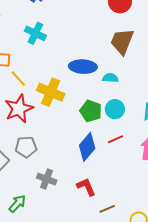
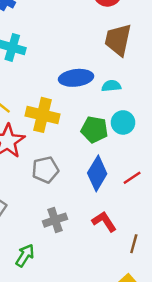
red line: (115, 139) -> (132, 178), moved
gray pentagon: (26, 147) -> (45, 170), moved
gray cross: (47, 179) -> (55, 220), turned -30
brown line: (107, 209) -> (134, 244), turned -42

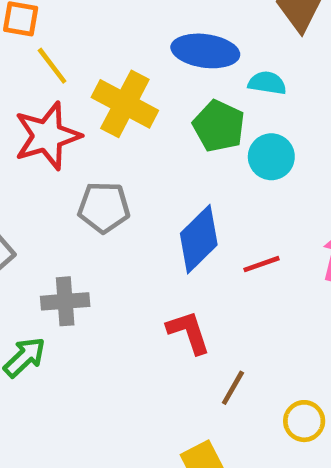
green pentagon: (94, 130) -> (219, 126), moved
gray cross: (55, 220) -> (65, 301), moved

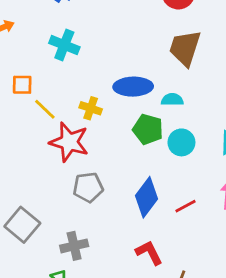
yellow cross: (125, 104) -> (91, 108), moved, size x0.6
red star: (47, 136) -> (69, 142), moved, turned -30

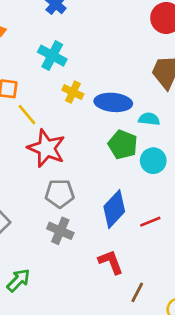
yellow cross: (91, 108) -> (73, 92), moved
gray cross: (74, 246) -> (60, 231), moved, turned 30

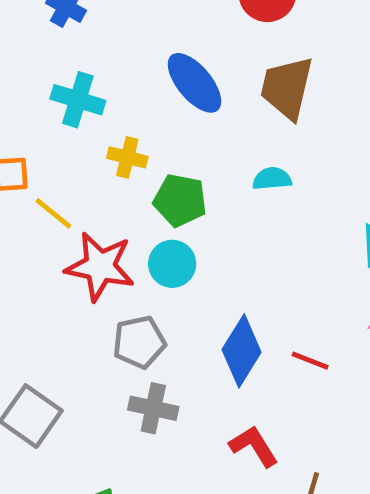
blue ellipse: (113, 102) -> (194, 83), moved, turned 56
green pentagon: (123, 145) -> (180, 200), moved
cyan circle: (153, 161) -> (172, 264), moved
red line: (150, 222) -> (310, 361), turned 54

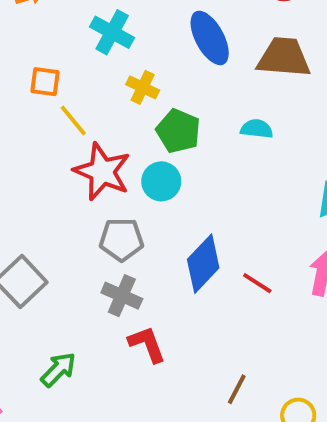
brown trapezoid: (287, 88) -> (284, 57), turned 70
red L-shape: (254, 446) -> (147, 344), moved

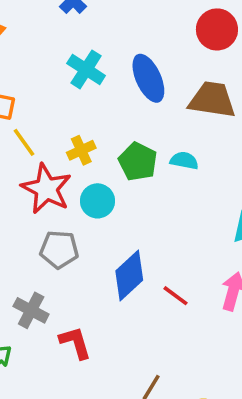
cyan cross: (112, 32) -> (86, 69), moved
yellow cross: (143, 87) -> (81, 150), moved, turned 36
green pentagon: (178, 131) -> (138, 162), moved
gray cross: (122, 296) -> (31, 310), moved

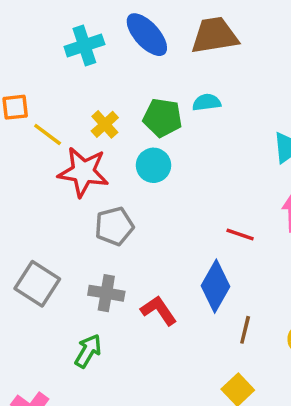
cyan cross: (86, 69) -> (84, 46), turned -33
cyan circle: (97, 201) -> (153, 165), moved
blue diamond: (129, 275) -> (216, 286), moved

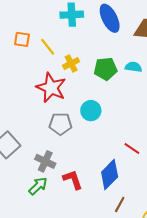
green pentagon: (163, 118) -> (106, 69), turned -30
yellow line: (48, 134) -> (48, 47), moved
cyan circle: (153, 165) -> (91, 111), moved
green arrow: (88, 351) -> (38, 186), moved

